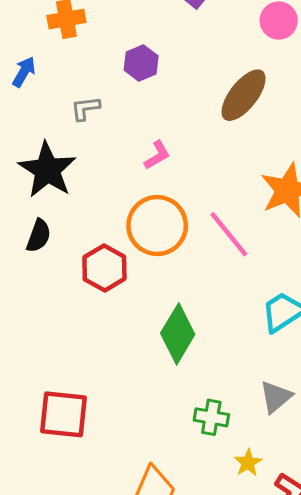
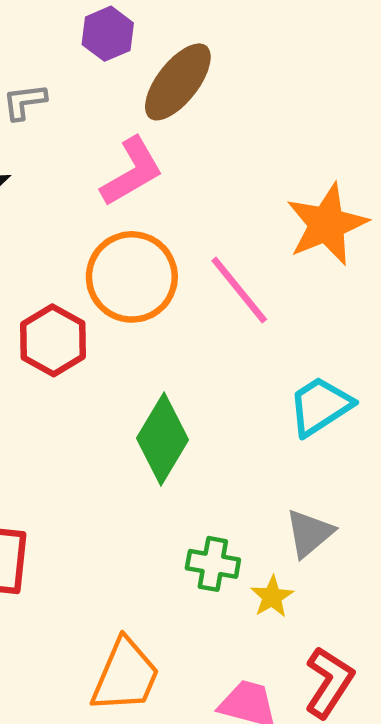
brown ellipse: (244, 95) -> (178, 82), moved
pink L-shape: (157, 155) -> (132, 172), size x1.6
yellow star: (248, 463) -> (272, 597), moved

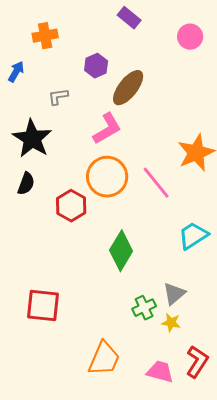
gray triangle: (309, 533) -> (174, 294), moved
green cross: (213, 564) -> (144, 308), turned -35
yellow star: (272, 597) -> (171, 323), turned -30

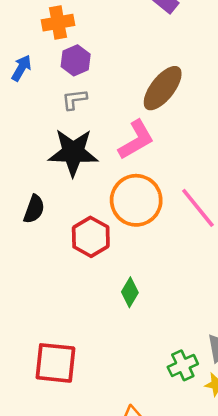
purple hexagon: (96, 66) -> (76, 60), moved
black star: (32, 139) -> (73, 152), moved, turned -30
green diamond: (121, 251) -> (130, 292), moved, size x0.6

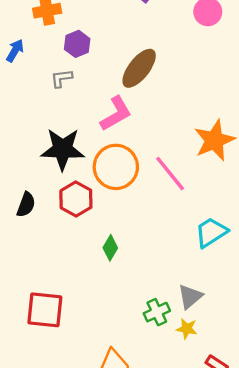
purple hexagon: (76, 60) -> (77, 44), moved
black star: (73, 152) -> (63, 149), moved
black semicircle: (34, 209) -> (26, 205), moved

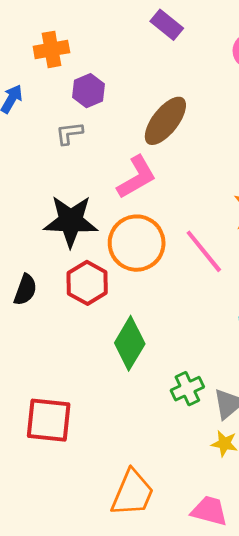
green diamond: (110, 248) -> (130, 343), size x1.6
green cross: (157, 312) -> (187, 389), moved

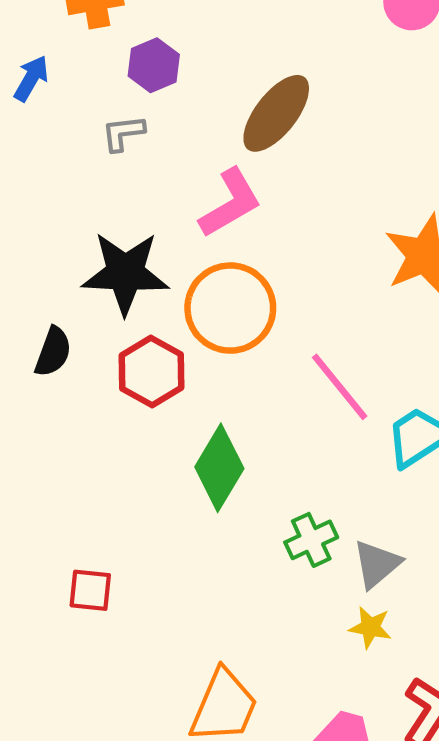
pink line: (204, 251) -> (340, 387), moved
black semicircle: (25, 290) -> (53, 352), moved
red square: (49, 420) -> (90, 590), size x0.6

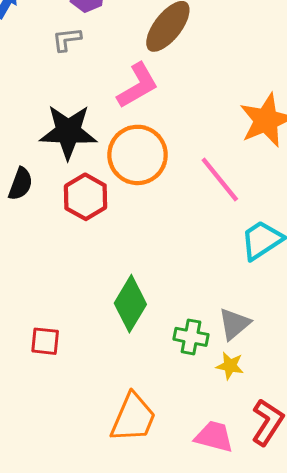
pink line: (340, 387) -> (220, 179), moved
green diamond: (219, 468) -> (130, 304), moved
green cross: (311, 540) -> (191, 337), moved, turned 36

